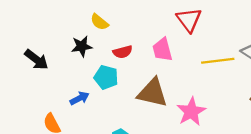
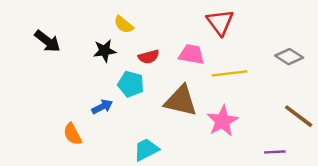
pink trapezoid: (162, 50) -> (191, 54), turned 115
black arrow: (36, 60) -> (47, 41), moved
yellow line: (218, 61) -> (230, 73), moved

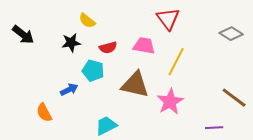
gray diamond: (289, 57) -> (231, 34), moved
yellow line: (230, 73) -> (176, 62), turned -56

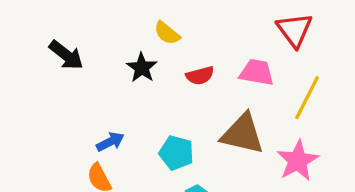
black star: (71, 43) -> (142, 68), turned -30
cyan pentagon: (93, 71) -> (176, 153), moved
blue arrow: (69, 90) -> (110, 142), moved

